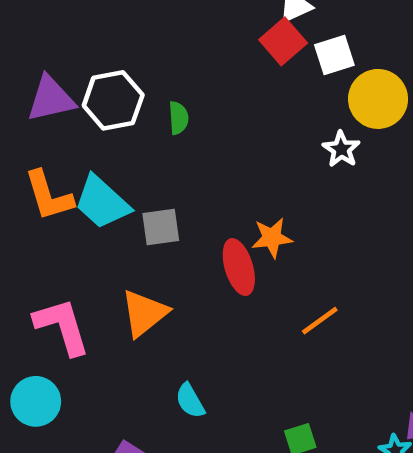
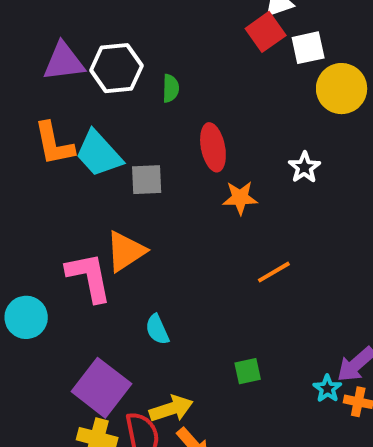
white star: (341, 149) -> (304, 167), moved
red ellipse: (239, 267) -> (213, 147), moved
pink L-shape: (62, 326) -> (89, 277), moved

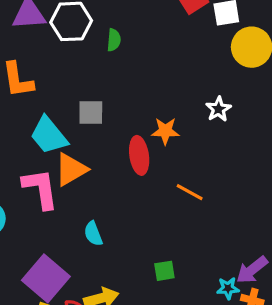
red ellipse: (213, 147) -> (139, 155), moved
cyan trapezoid: (99, 154) -> (49, 135), moved
orange line: (274, 272) -> (190, 192), turned 56
cyan star: (327, 389) -> (228, 288), turned 30

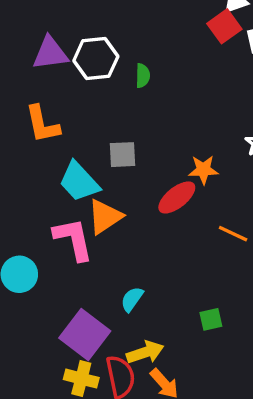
red ellipse: (139, 155) -> (177, 197), turned 63
cyan semicircle: (93, 234) -> (132, 299), moved, turned 60

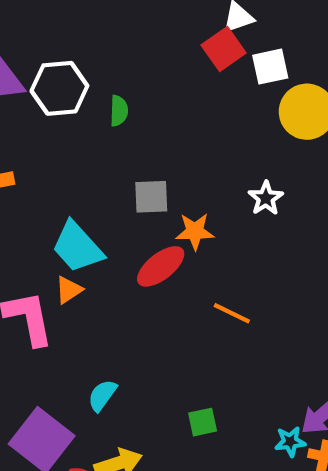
gray square: (123, 155) -> (151, 197), moved
cyan trapezoid: (79, 182) -> (77, 247), moved
orange triangle: (105, 217) -> (69, 290), size x0.6

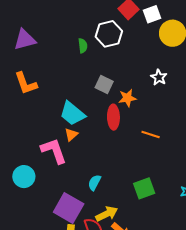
white hexagon: (59, 88) -> (109, 34), moved
gray square: (151, 197) -> (104, 84), turned 36
red ellipse: (161, 266) -> (113, 117), turned -45
green square: (203, 422) -> (144, 188), size x1.5

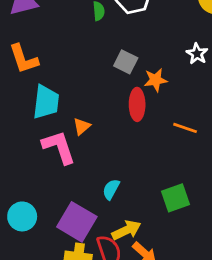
cyan trapezoid: (72, 114) -> (46, 102), moved, turned -124
cyan circle: (24, 177) -> (22, 216), moved

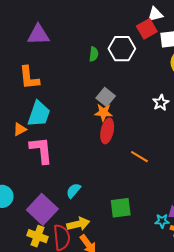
orange star: (156, 80) -> (103, 112), moved
orange triangle: (82, 126) -> (20, 129), moved

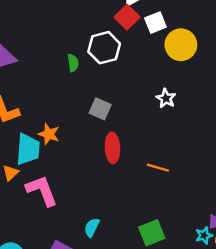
orange star: (103, 112) -> (49, 134), moved, turned 30

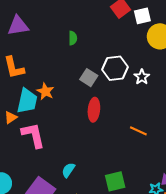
white hexagon: (104, 48) -> (115, 68), moved
orange line: (158, 168) -> (138, 131), moved

